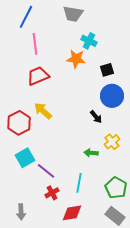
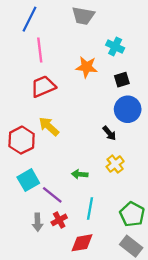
cyan cross: (89, 41) -> (115, 47), moved
yellow cross: (112, 142) -> (115, 164), moved
green arrow: (91, 153) -> (80, 174), moved
gray arrow: (21, 212) -> (37, 222), moved

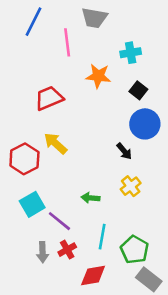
cyan cross: (115, 47) -> (131, 53), turned -36
pink line: (40, 50) -> (67, 42), moved
black square: (122, 80) -> (138, 90), turned -35
green pentagon: (132, 214) -> (135, 250), moved

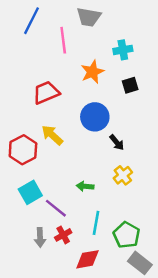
orange star: (98, 76) -> (92, 72), turned -30
black square: (138, 90) -> (130, 85), turned 35
blue circle: (145, 124) -> (95, 117), moved

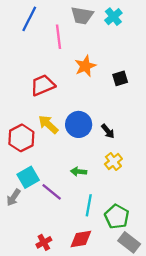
cyan cross: (123, 50) -> (113, 17), moved, turned -30
blue circle: (95, 117) -> (79, 124), moved
red cross: (63, 235) -> (44, 242), moved
gray arrow: (40, 237) -> (13, 197), moved, turned 36

